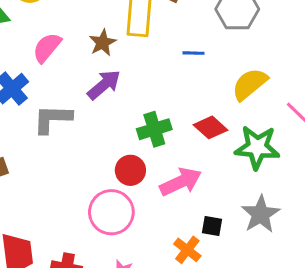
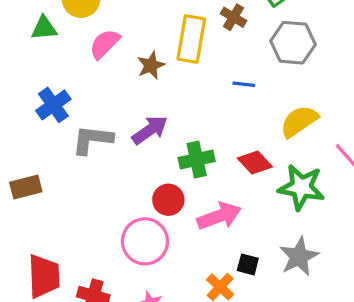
pink semicircle: (47, 48) -> (105, 44), moved
purple arrow: (104, 85) -> (150, 130), moved

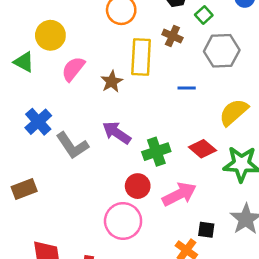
green triangle: (44, 28) -> (24, 62), turned 40
purple arrow: (150, 130) -> (117, 133), turned -104
gray L-shape: (92, 140) -> (72, 146), turned -124

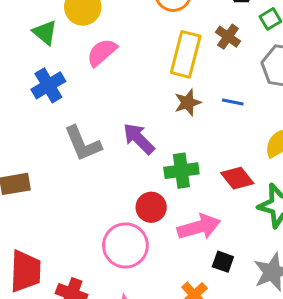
brown star: (112, 82) -> (188, 102), moved
blue cross: (38, 122) -> (48, 85), moved
black square: (206, 230) -> (223, 262), moved

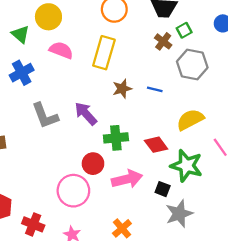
brown cross: (228, 37) -> (163, 41), moved
pink semicircle: (102, 52) -> (61, 50), turned 60
yellow rectangle: (186, 54) -> (104, 53), moved
black square: (223, 262) -> (163, 189), moved

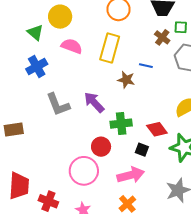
green square: (184, 30) -> (181, 27), turned 32
brown star: (122, 89) -> (126, 80), turned 30
blue line: (155, 89) -> (146, 66), moved
pink arrow: (127, 179) -> (131, 175), moved
black square: (163, 189) -> (142, 150), moved

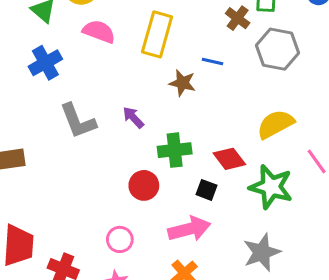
purple arrow: (94, 102) -> (133, 117), size x0.7
pink circle: (84, 171) -> (120, 239), moved, size x0.6

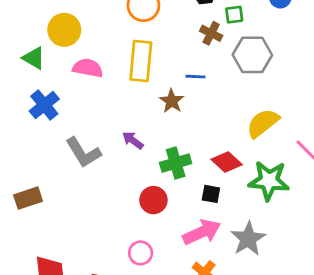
brown star: (182, 83) -> (172, 101), turned 30
gray star: (262, 252) -> (248, 239), moved

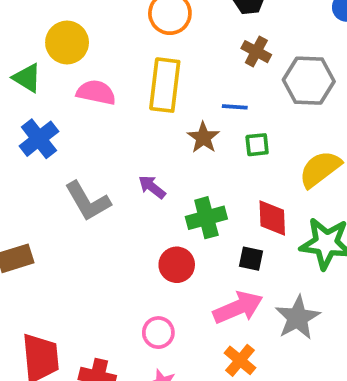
green square: (234, 15) -> (257, 145), moved
red diamond: (227, 162) -> (272, 218), turned 44

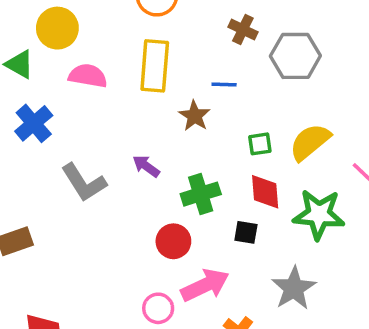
green square: (257, 145) -> (260, 144), moved
pink arrow: (238, 308) -> (205, 285), moved

